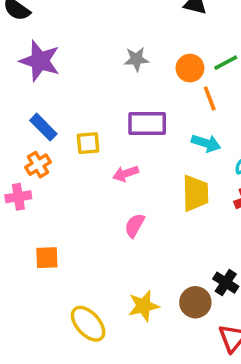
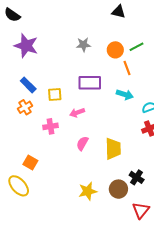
yellow trapezoid: (195, 193) -> (113, 149), moved
pink cross: (18, 197) -> (50, 126), moved
orange square: (47, 258) -> (30, 162), turned 32
yellow ellipse: (88, 324) -> (19, 186), moved

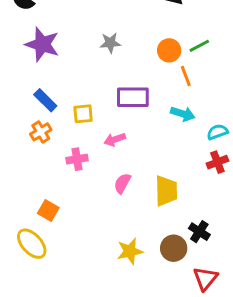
gray star: (83, 45) -> (110, 43), moved

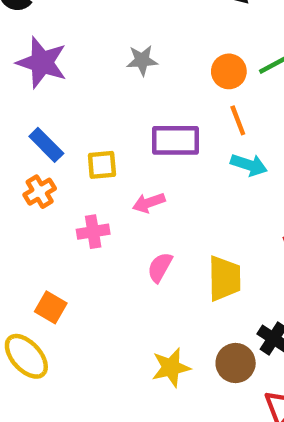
orange line: (186, 76) -> (238, 120), moved

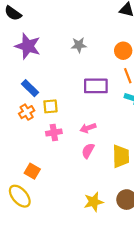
yellow square: (102, 165) -> (50, 106), moved
pink arrow: (149, 203) -> (88, 128), moved

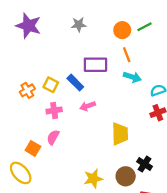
blue rectangle: (30, 88) -> (75, 83), moved
yellow square: (50, 106) -> (51, 85), turned 32
pink semicircle: (88, 151) -> (53, 137), moved

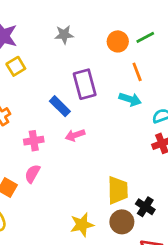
orange line: (127, 55) -> (137, 72), moved
purple rectangle: (95, 65) -> (85, 84), turned 75
yellow square: (51, 85) -> (16, 66), moved, turned 32
yellow trapezoid: (120, 134) -> (118, 190), moved

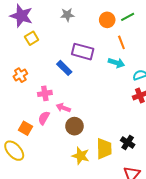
purple rectangle: (85, 84) -> (83, 52), turned -60
pink arrow: (75, 135) -> (63, 108), moved, turned 40
yellow trapezoid: (118, 190) -> (104, 149), moved
brown circle: (122, 222) -> (74, 126), moved
yellow star: (82, 225) -> (81, 156), turned 30

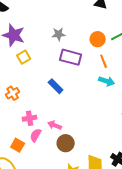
orange line: (121, 42) -> (104, 61), moved
purple rectangle: (83, 52) -> (71, 57), moved
pink cross: (45, 93) -> (30, 118), moved

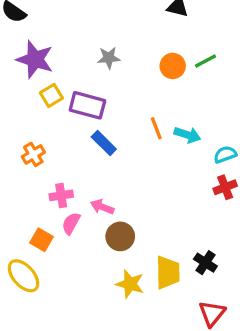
purple rectangle: (71, 57) -> (87, 105), moved
orange line: (104, 61) -> (156, 128), moved

